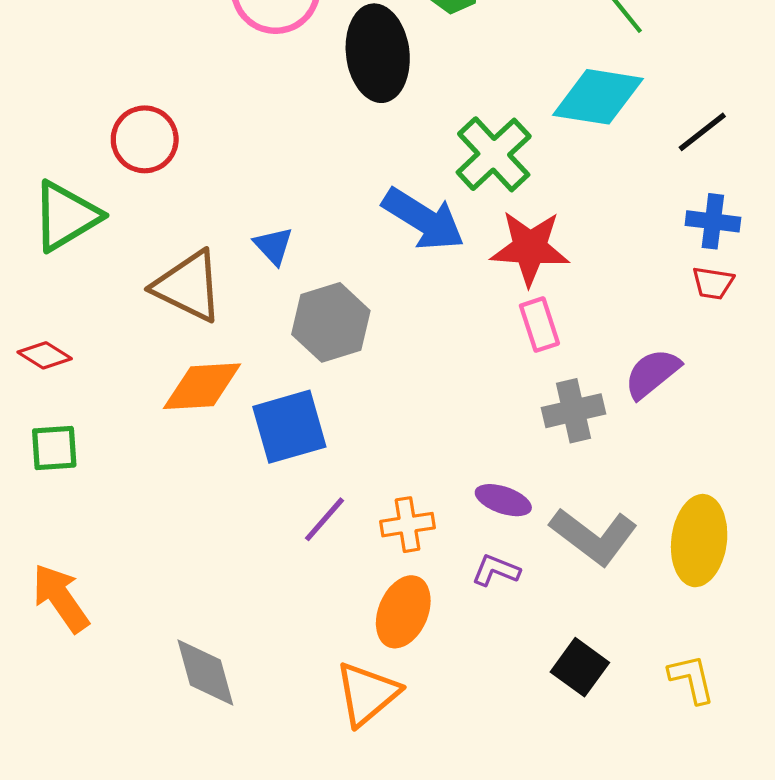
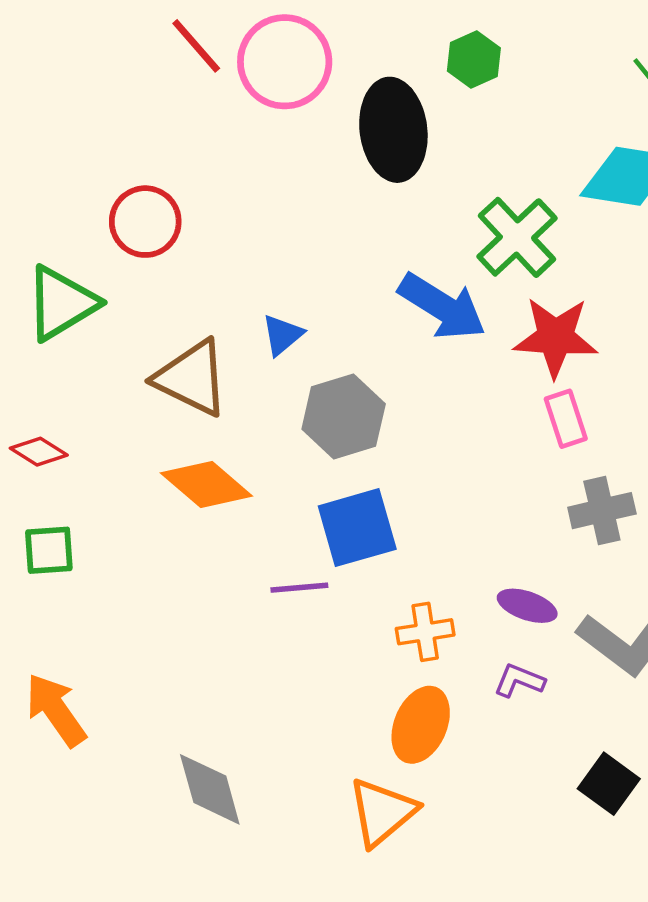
blue triangle: (273, 246) -> (282, 335), turned 33
orange diamond: (202, 386) -> (206, 484), turned 44
blue square: (289, 427) -> (357, 528), moved
purple line: (324, 519) -> (299, 588), moved, turned 44

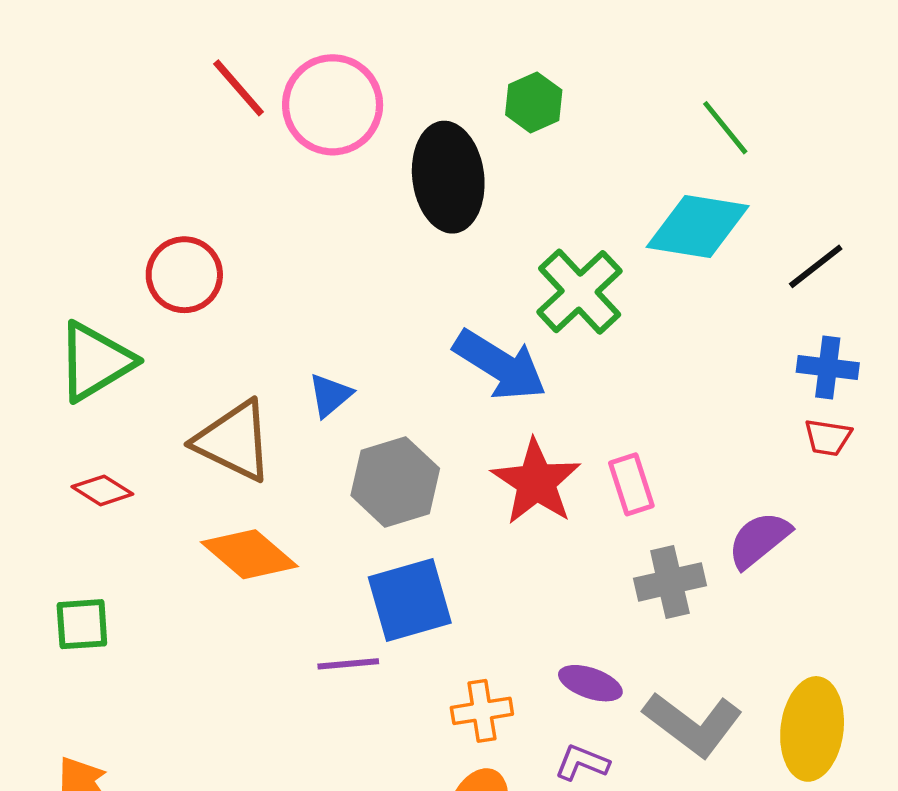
red star: (555, 337) -> (536, 482), moved, turned 30
red diamond: (39, 452) -> (102, 490), moved

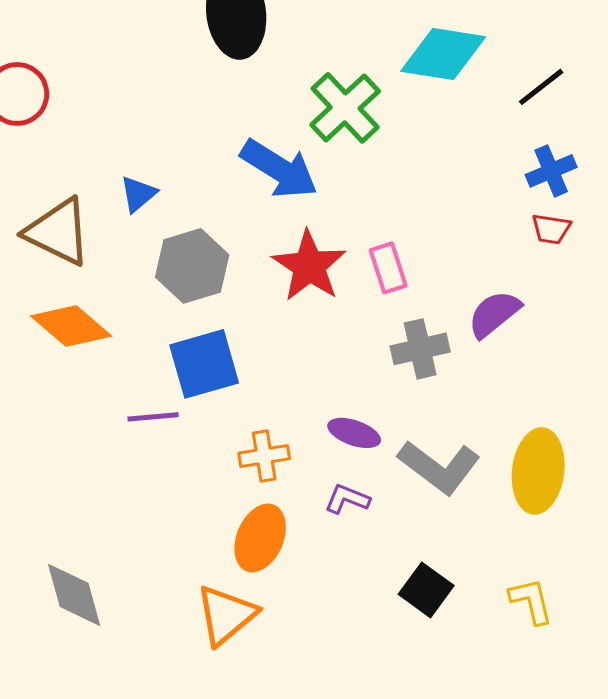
blue cross: (828, 367) -> (551, 171), turned -30

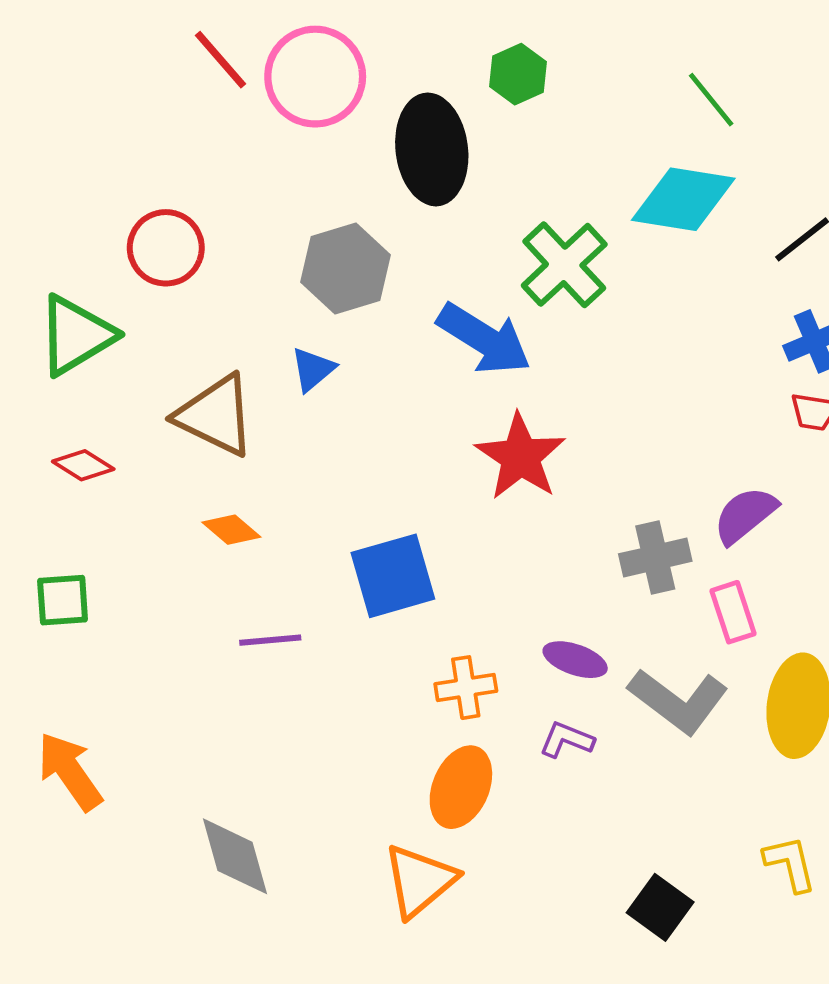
gray hexagon: (192, 266) -> (346, 268), moved
pink rectangle: (388, 268) -> (733, 612), moved
orange diamond: (71, 326) -> (231, 530), size x0.6
purple line: (153, 417) -> (270, 640), moved
black square: (426, 590) -> (660, 907), moved

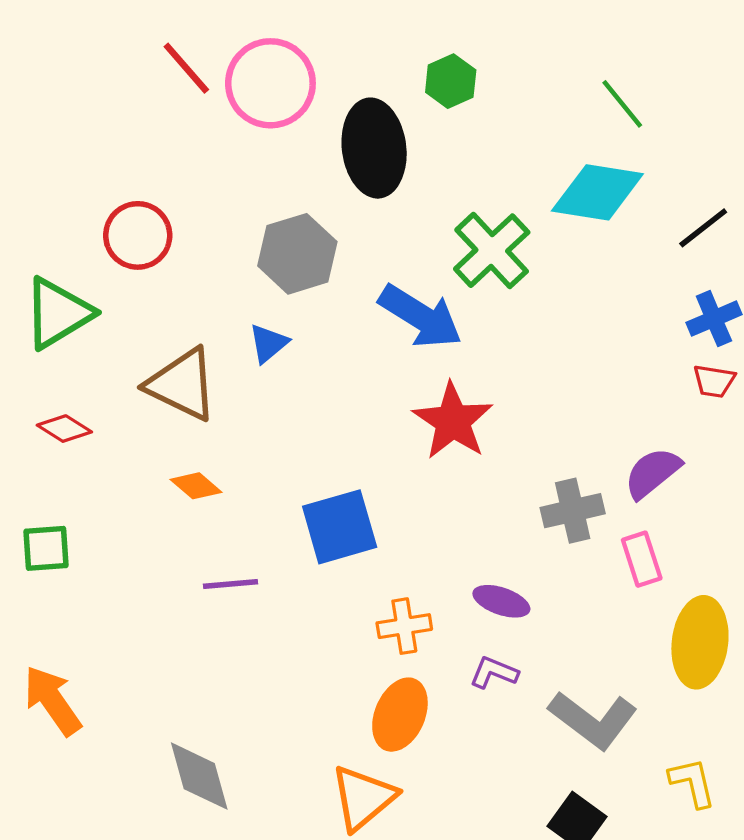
gray L-shape: (678, 701) -> (593, 720), moved

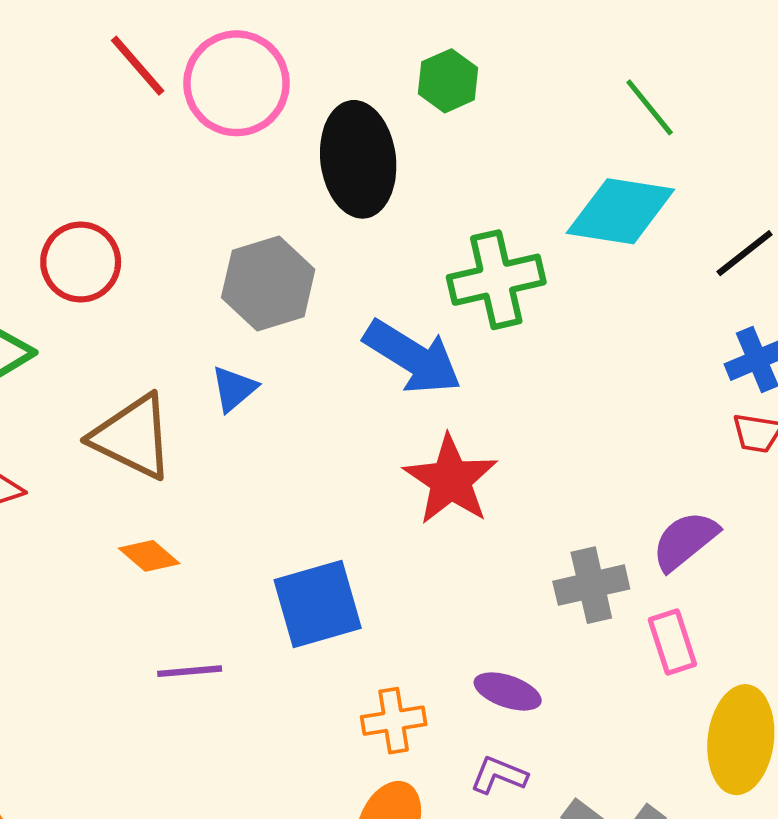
green cross: (492, 251) -> (496, 280), turned 30

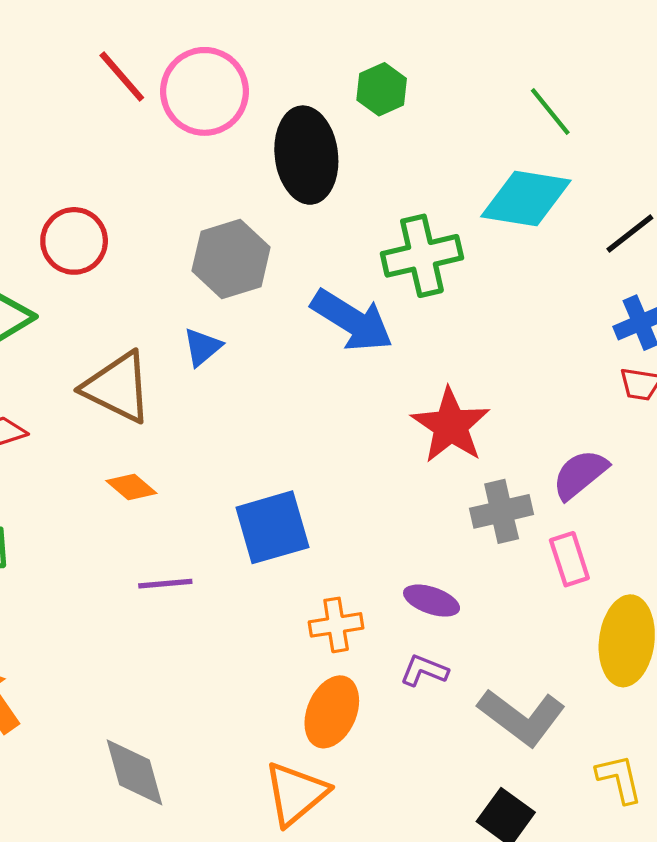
red star: (451, 480) -> (451, 426), moved

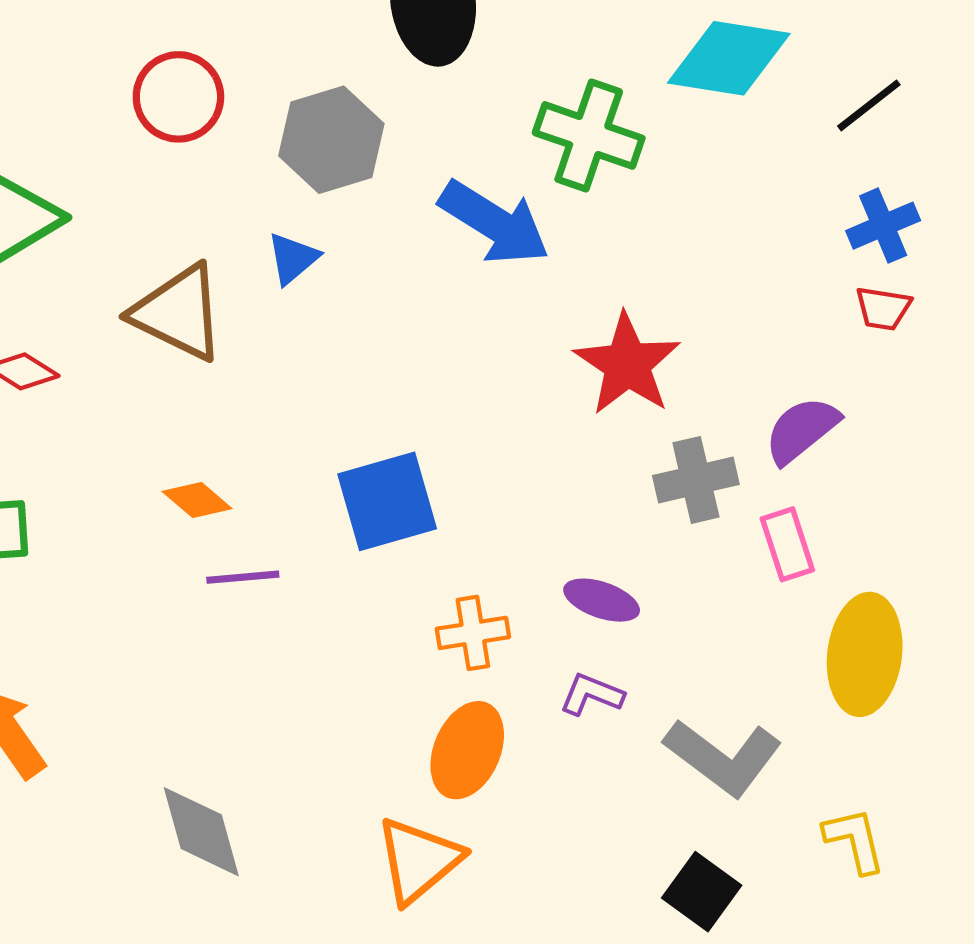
red circle: (74, 241) -> (178, 97), moved
green cross: (422, 256) -> (589, 135), turned 32
orange diamond: (131, 487) -> (197, 500), moved

